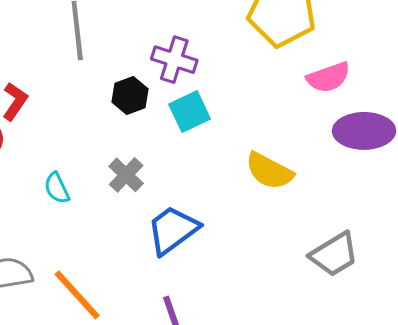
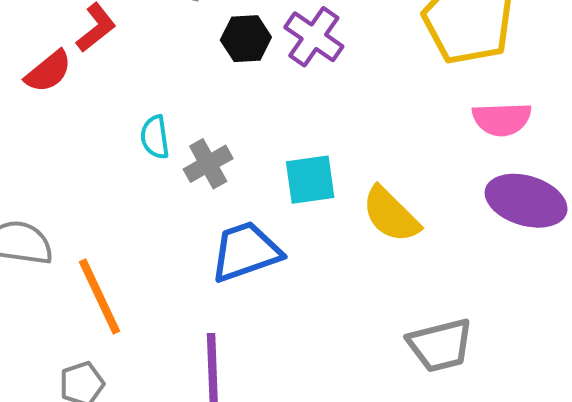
black hexagon: (130, 95) -> (246, 39), moved
cyan square: (190, 112) -> (310, 180), moved
cyan semicircle: (57, 188) -> (155, 137), moved

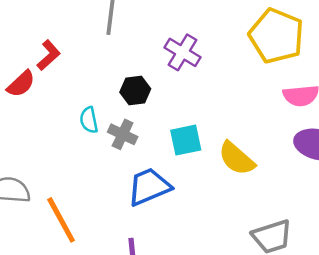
black hexagon: (246, 39) -> (135, 91), moved
gray cross: (208, 164) -> (123, 134), turned -32

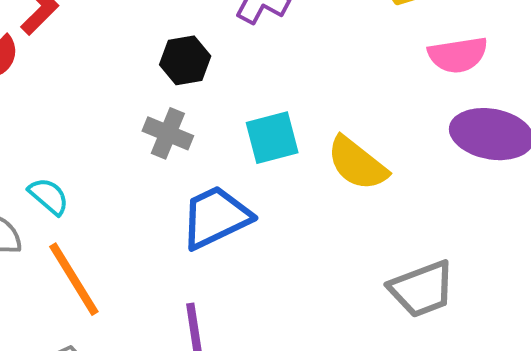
cyan semicircle: (89, 120) -> (49, 196), moved, turned 145

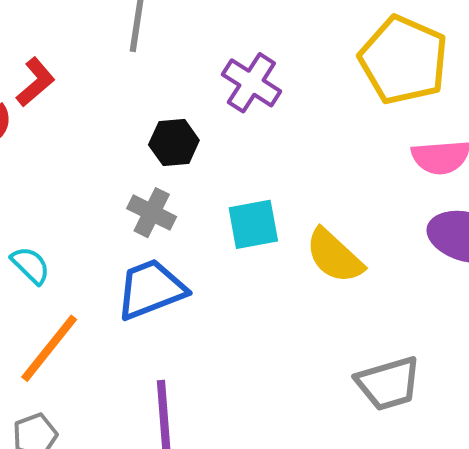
blue trapezoid: (216, 217) -> (151, 289), moved
orange line: (74, 279) -> (49, 348), turned 66

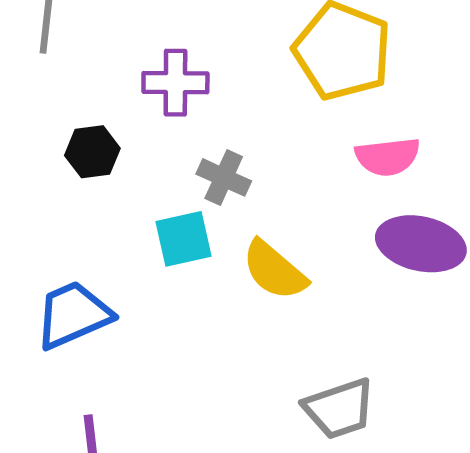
purple cross: (251, 83) -> (175, 83), turned -30
gray cross: (152, 213) -> (224, 177), moved

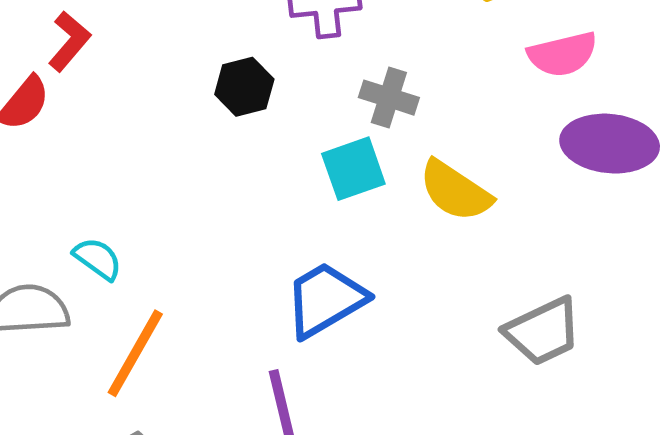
blue trapezoid: (73, 315) -> (325, 300), moved

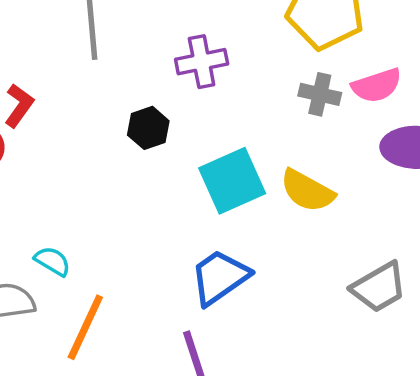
gray cross: (389, 98) -> (320, 94), moved
cyan square: (353, 169) -> (232, 181), size x1.4

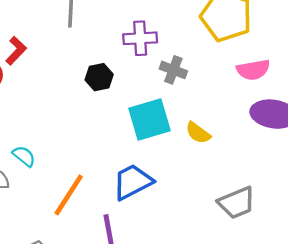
gray cross: (320, 94) -> (173, 70), moved
yellow semicircle: (307, 191) -> (198, 133), size x0.7
orange line: (85, 327) -> (69, 195), moved

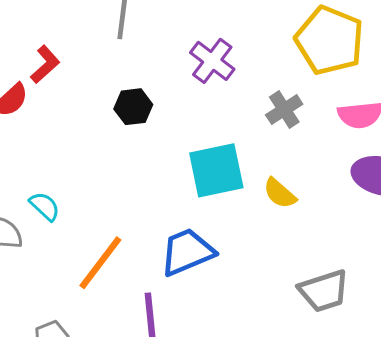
purple cross: (140, 38) -> (212, 61), turned 36
gray cross: (173, 70) -> (284, 110), moved, turned 32
black hexagon: (99, 77) -> (133, 107), moved

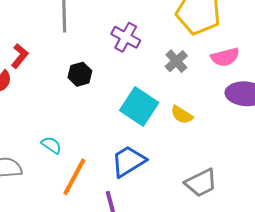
cyan square: (216, 170) -> (139, 107), turned -36
cyan semicircle: (45, 206) -> (51, 145), moved
gray trapezoid: (324, 291) -> (201, 183), moved

